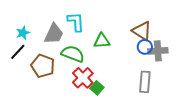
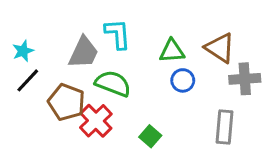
cyan star: (23, 33) -> (23, 51), moved
green triangle: (102, 41) -> (172, 51), moved
blue circle: (145, 47) -> (183, 80), moved
red cross: (83, 78) -> (96, 121), moved

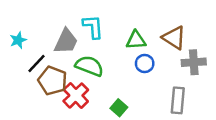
black line: (28, 80) -> (37, 64), moved

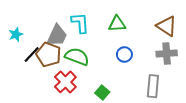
brown triangle: (174, 38) -> (167, 26), moved
green triangle: (136, 40) -> (117, 24), moved
brown pentagon: (52, 81) -> (49, 55), moved

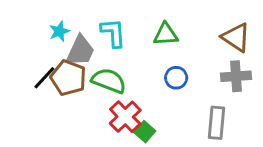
cyan star: (16, 34) -> (59, 31), moved
red cross: (65, 82) -> (125, 117), moved

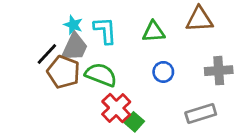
cyan star: (59, 31) -> (73, 25), moved, turned -30
brown triangle: (236, 37) -> (199, 19), moved, turned -36
black line: (44, 78) -> (47, 54), moved
gray rectangle: (217, 123) -> (201, 114), turned 68

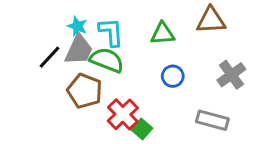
gray cross: (219, 71) -> (231, 75), turned -32
brown pentagon: (64, 72) -> (85, 91), moved
green semicircle: (101, 75) -> (107, 60), moved
gray rectangle: (201, 114) -> (212, 120), turned 32

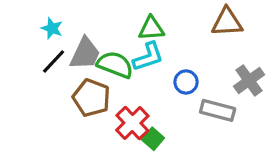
cyan star: (77, 26) -> (52, 28), moved
cyan L-shape: (111, 32) -> (148, 57), moved, turned 76
green triangle: (162, 34) -> (151, 28), moved
gray rectangle: (212, 120) -> (218, 110), moved

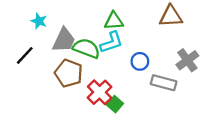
black line: (54, 61) -> (25, 55), moved

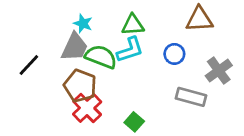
cyan star: (39, 21) -> (83, 23), moved
blue circle: (140, 61) -> (174, 54), moved
red cross: (100, 92) -> (87, 108), moved

